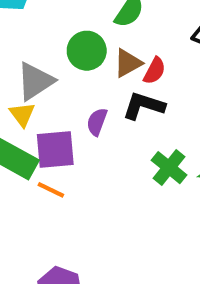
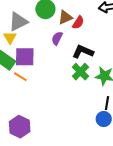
black L-shape: (144, 106) -> (83, 52), moved
purple semicircle: (97, 122) -> (57, 38), moved

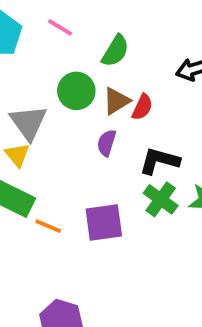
gray triangle: (18, 22) -> (28, 122), turned -30
purple square: (25, 57) -> (104, 222), moved

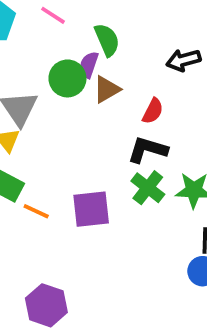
green semicircle: (115, 51) -> (107, 40), turned -56
red semicircle: (142, 107) -> (153, 111), moved
purple semicircle: (107, 143) -> (89, 65), moved

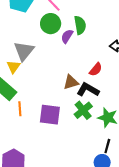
green circle: (67, 78) -> (51, 24), moved
brown triangle: (107, 89) -> (71, 82), moved
orange line: (36, 211) -> (20, 109), turned 48

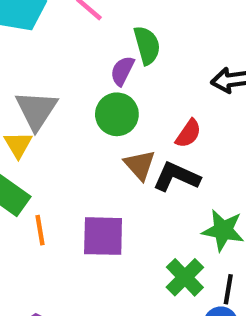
green circle: (51, 24) -> (117, 114), moved
brown triangle: (71, 82) -> (140, 165), turned -49
green cross: (83, 110) -> (185, 277), moved

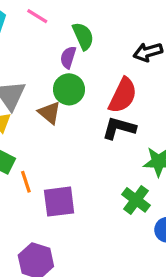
red semicircle: (188, 133) -> (123, 95), size x1.6
brown triangle: (140, 165) -> (49, 113), moved
purple square: (103, 236) -> (59, 202), moved

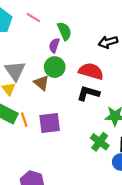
red semicircle: (123, 95) -> (91, 71), turned -100
orange line: (26, 182) -> (24, 120), moved
purple square: (59, 202) -> (50, 123), moved

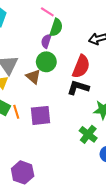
pink line: (33, 18) -> (47, 12), moved
green semicircle: (64, 31) -> (56, 28), turned 42
red semicircle: (91, 71) -> (81, 66), turned 95

